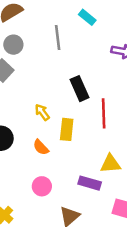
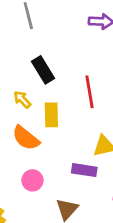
black rectangle: (80, 89) -> (43, 70), moved
orange semicircle: (41, 147) -> (26, 138), size x1.5

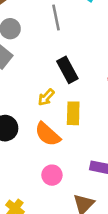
yellow arrow: (22, 99) -> (46, 97), turned -96

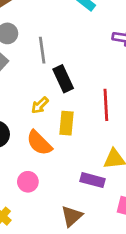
gray line: (56, 18) -> (42, 50), moved
pink circle: (52, 175) -> (28, 182), moved

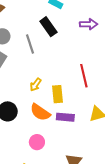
black rectangle: (63, 79) -> (48, 27), moved
purple rectangle: (92, 180) -> (65, 117), moved

